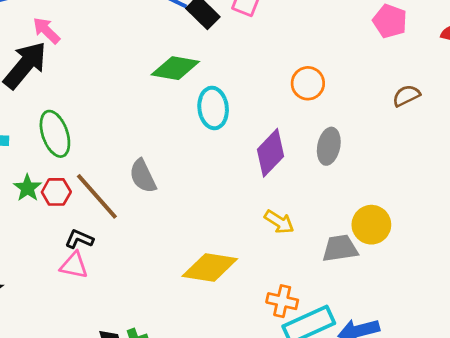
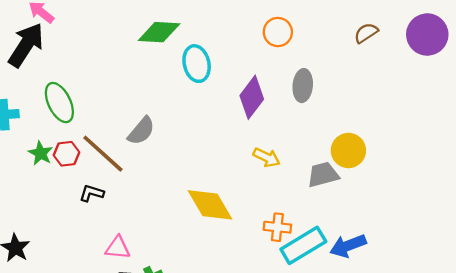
gray semicircle: (143, 176) -> (141, 131), turned -108
pink triangle: (74, 265) -> (118, 248), moved
yellow diamond: (210, 267) -> (210, 205), turned 57

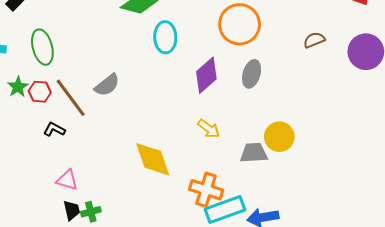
orange circle: (278, 32) -> (240, 24), size x1.6
orange cross: (277, 227) -> (206, 190), size x1.4

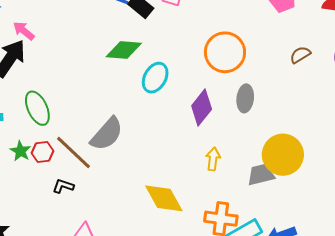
cyan ellipse: (165, 37) -> (155, 78), turned 40
gray semicircle: (107, 85) -> (107, 134), size x1.4
yellow arrow: (209, 129) -> (213, 159), turned -110
yellow circle: (279, 137) -> (283, 155), size x1.4

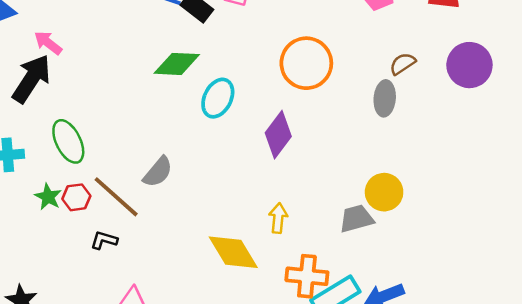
gray ellipse: (245, 98) -> (385, 98), moved
gray semicircle: (107, 134) -> (158, 172), size x0.7
yellow circle: (283, 155) -> (384, 192), size x0.7
yellow arrow: (213, 159) -> (278, 218), moved

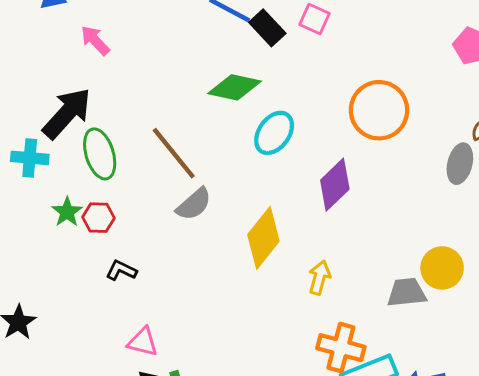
black arrow: (31, 79) -> (67, 113), moved
brown line: (116, 197) -> (174, 153), moved
yellow diamond: (233, 252) -> (263, 238), moved, turned 60

